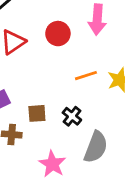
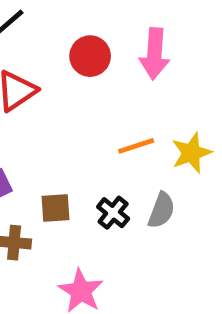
red circle: (58, 34) -> (90, 56), moved
gray semicircle: (96, 147) -> (161, 210), moved, size x0.7

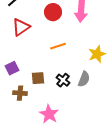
orange line: (136, 146) -> (58, 46), moved

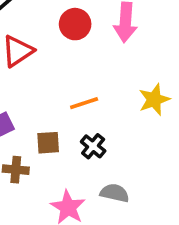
orange line: (58, 46) -> (84, 103), moved
gray semicircle: (84, 79) -> (115, 193), moved, turned -98

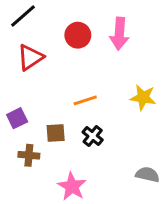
yellow star: (154, 100) -> (143, 97), turned 30
gray semicircle: (115, 193) -> (147, 175), moved

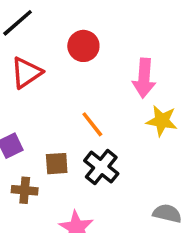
pink arrow: (119, 34) -> (144, 78), moved
orange line: (85, 100) -> (92, 124), turned 70
black cross: (93, 136) -> (101, 167), size x1.4

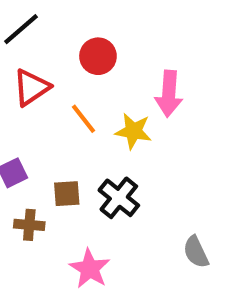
yellow star: (162, 121) -> (133, 131), moved
orange line: (92, 124) -> (83, 119), moved
gray semicircle: (167, 213) -> (196, 252), turned -128

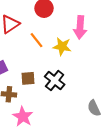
pink star: (90, 269) -> (23, 117), moved

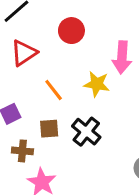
orange line: (37, 40) -> (54, 90), moved

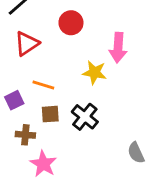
orange line: (54, 90) -> (43, 85), moved, turned -35

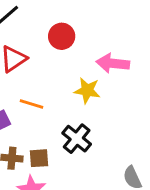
pink arrow: (118, 48) -> (113, 63), turned 92
brown square: (50, 114) -> (39, 158), moved

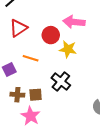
red circle: (62, 36) -> (51, 35), moved
pink arrow: (113, 63) -> (74, 22), moved

